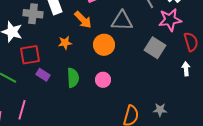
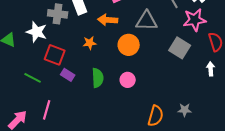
orange arrow: (83, 20) -> (108, 20), turned 138
red square: (30, 55) -> (55, 55), turned 30

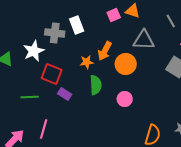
orange arrow: (108, 20) -> (105, 51), moved, turned -66
white star: (37, 32) -> (34, 51), turned 30
green line: (33, 78) -> (30, 97), turned -30
green semicircle: (98, 78) -> (96, 85), moved

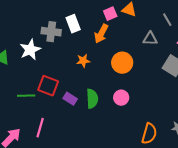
gray triangle: (144, 40) -> (150, 39), moved, size x0.7
orange arrow: (105, 51) -> (101, 34), moved
red square: (52, 74) -> (48, 86), moved
green semicircle: (96, 85) -> (92, 99), moved
purple rectangle: (65, 94) -> (70, 99), moved

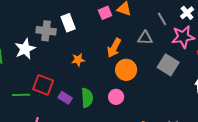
orange arrow: (101, 34) -> (114, 48), moved
orange circle: (122, 63) -> (126, 70), moved

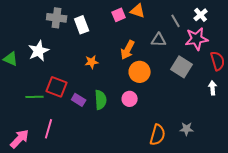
gray cross: (46, 31) -> (57, 18), moved

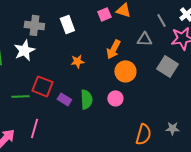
gray cross: (57, 18) -> (34, 25), moved

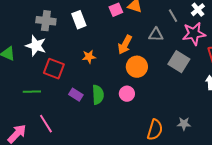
white star: (24, 50) -> (36, 46), turned -30
red square: (42, 86) -> (54, 69), moved
pink line: (34, 128) -> (46, 124), turned -48

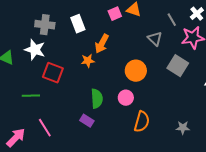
gray triangle: (156, 35) -> (155, 39), turned 42
orange arrow: (125, 45) -> (102, 44), moved
purple rectangle: (76, 95) -> (87, 121), moved
orange semicircle: (155, 130) -> (142, 122), moved

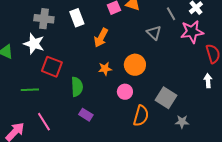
orange star: (88, 61) -> (105, 69), moved
gray square: (178, 66) -> (166, 98), moved
green semicircle: (97, 99) -> (77, 87), moved

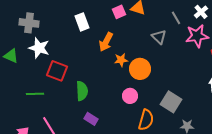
gray cross: (44, 19) -> (29, 23), moved
orange star: (105, 69) -> (121, 60), moved

